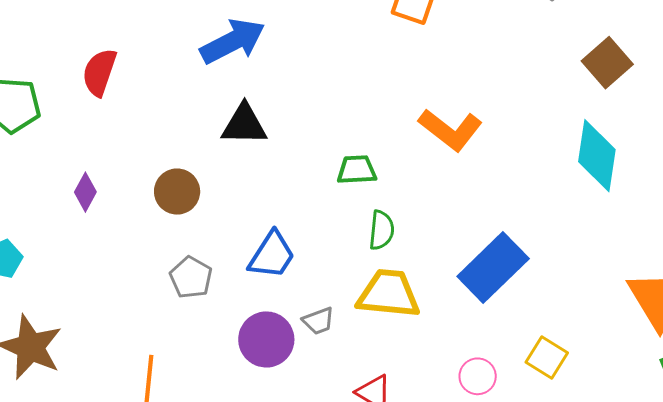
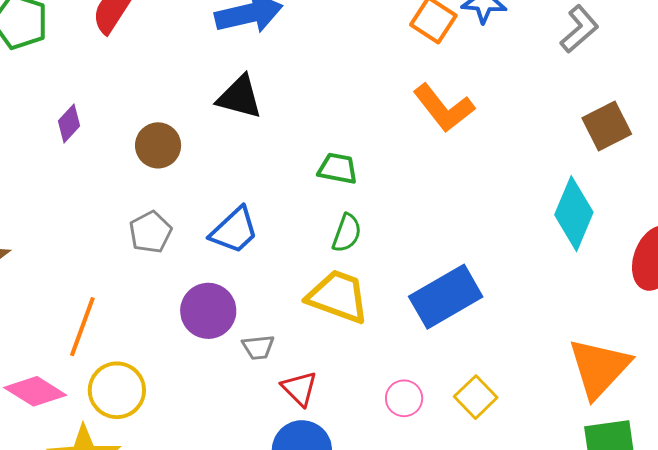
orange L-shape: (450, 130) -> (444, 108), moved
gray trapezoid: (318, 321) -> (258, 347), moved

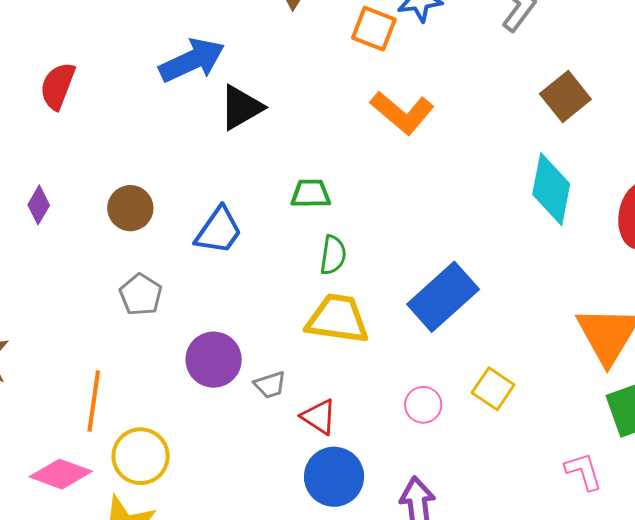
black triangle: (240, 97) -> (241, 107), moved, turned -33
blue trapezoid: (234, 230) -> (219, 231), moved

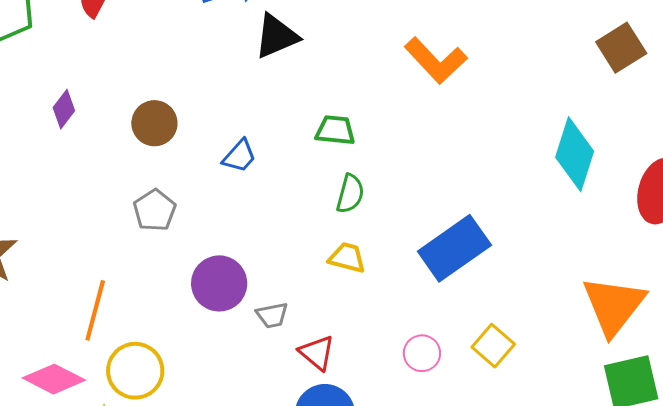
brown square: (565, 97) -> (621, 48), moved
blue trapezoid: (219, 231) -> (239, 156), size x0.7
yellow trapezoid: (338, 319) -> (347, 258), size x0.6

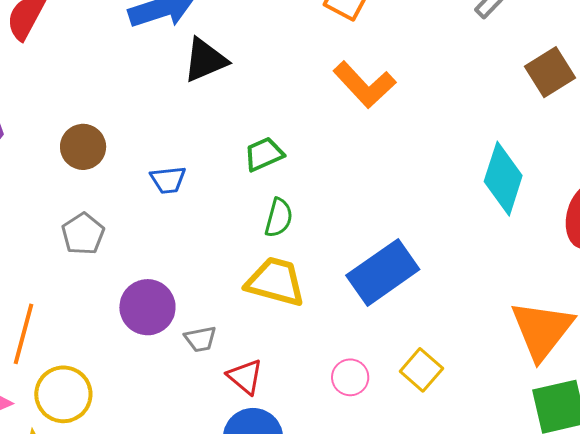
green trapezoid: (335, 130) -> (264, 154), turned -30
blue trapezoid: (239, 156) -> (168, 180), turned 42
yellow trapezoid: (347, 258) -> (275, 282), size x1.6

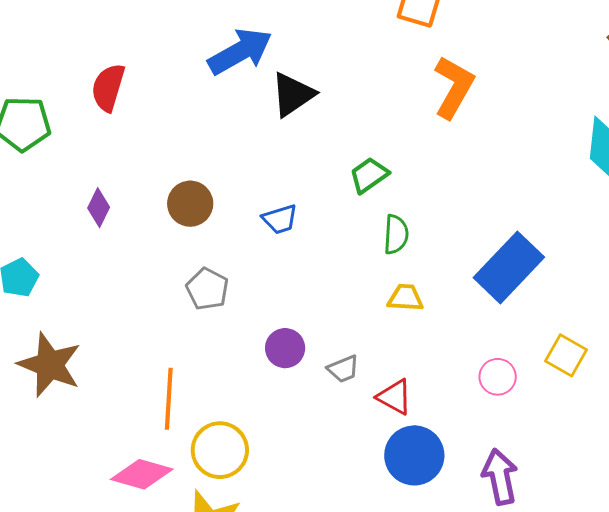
orange L-shape: (364, 85) -> (454, 87), turned -96
yellow trapezoid: (275, 282) -> (405, 298), size x0.6
purple circle: (147, 307) -> (285, 348), size x0.7

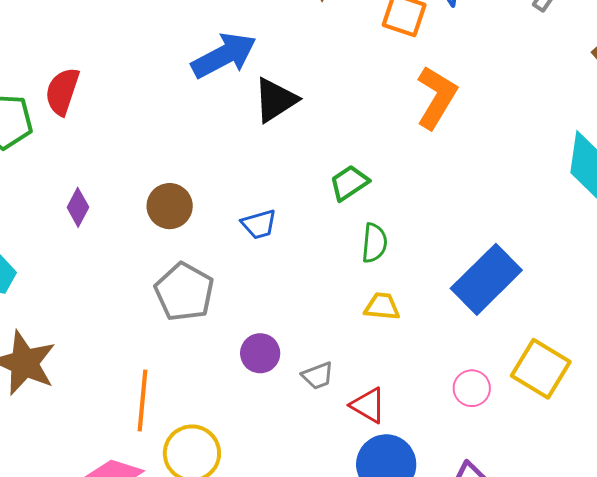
red semicircle: (108, 88) -> (62, 91), moved
gray pentagon: (207, 289) -> (184, 292), size x1.4
yellow square: (566, 355) -> (541, 369), size x1.4

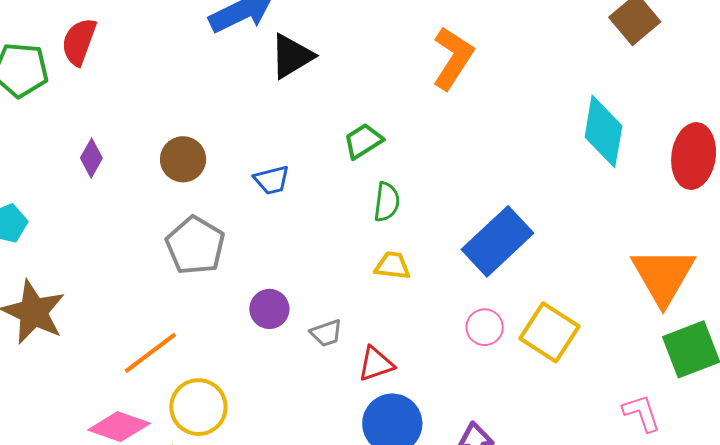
pink circle: (472, 388) -> (485, 327), moved
orange line: (142, 400) -> (150, 353), turned 46
red triangle: (368, 405) -> (376, 364), turned -51

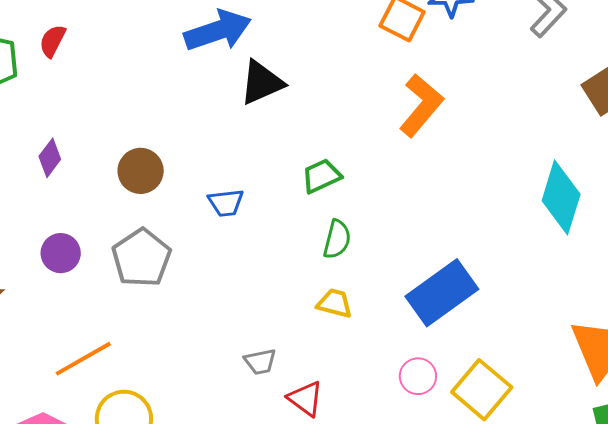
red semicircle: (79, 42) -> (52, 41), size x0.7
purple circle: (269, 309) -> (61, 253), moved
red triangle: (376, 364) -> (305, 399), turned 48

